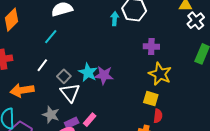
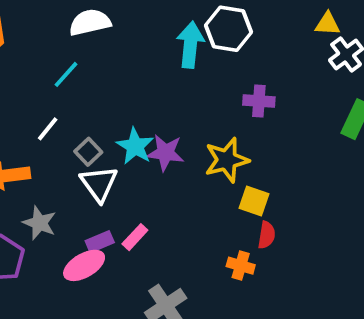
cyan arrow: (115, 19) -> (190, 45), size x1.6
yellow star: (160, 74) -> (227, 160), moved, turned 30
gray star: (51, 115) -> (39, 223), moved

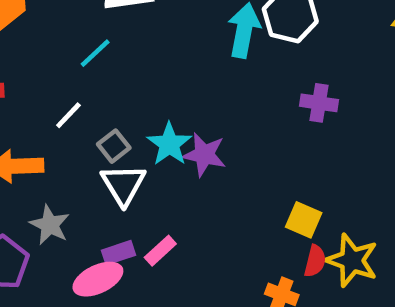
yellow star: (227, 160) -> (352, 260), moved, turned 30

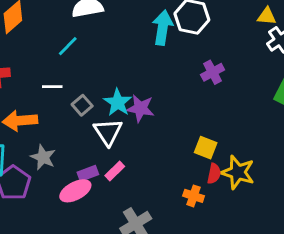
purple cross: (319, 103) -> (213, 72), turned -35
white line: (68, 115) -> (52, 87), turned 48
white triangle: (123, 184) -> (108, 132), moved

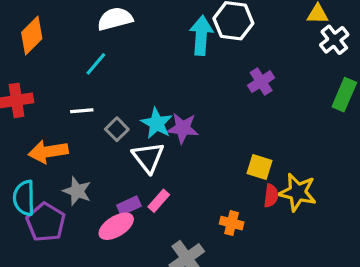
orange cross: (194, 196) -> (232, 223), moved

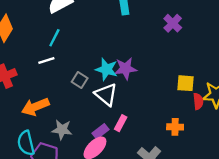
white line: (82, 111) -> (46, 61), moved

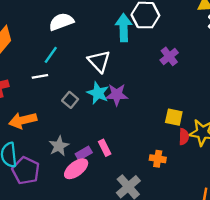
white triangle: (106, 95) -> (99, 61), moved
pink rectangle: (121, 123) -> (105, 148), turned -63
gray star: (62, 130) -> (59, 146), moved, turned 30

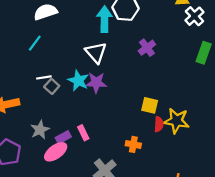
white triangle: (99, 61) -> (96, 53), moved
white line: (40, 76) -> (44, 77), moved

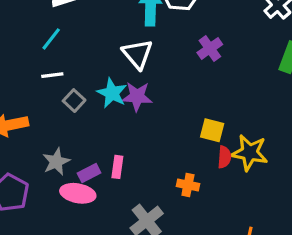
white line: (44, 77) -> (52, 75), moved
pink rectangle: (83, 133) -> (117, 167), turned 32
pink ellipse: (56, 152) -> (78, 193), turned 45

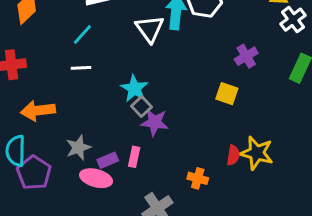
purple cross: (210, 48) -> (246, 56), moved
white triangle: (137, 54) -> (150, 29), moved
purple star: (137, 96) -> (155, 122), moved
gray square: (74, 101) -> (142, 107), moved
yellow square: (212, 130) -> (227, 94), moved

